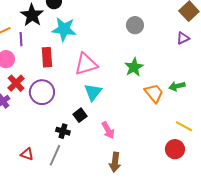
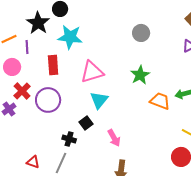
orange trapezoid: (154, 93) -> (160, 101), turned -30

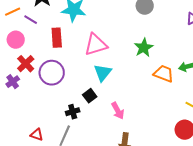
purple line: (27, 47) -> (31, 20), turned -56
black cross: (69, 139) -> (73, 112), turned -32

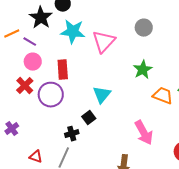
red rectangle: (57, 38) -> (63, 70), moved
pink circle: (16, 40) -> (33, 62), moved
pink triangle: (96, 45) -> (104, 42), moved, turned -30
purple cross: (13, 82) -> (12, 129), moved
pink arrow: (118, 111) -> (144, 133), moved, size x1.4

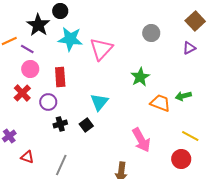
gray circle: (144, 28) -> (151, 33), moved
purple circle: (51, 95) -> (48, 102), size x0.7
black cross: (72, 134) -> (60, 124), moved
red triangle: (36, 157) -> (27, 157), moved

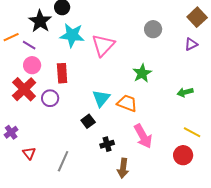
red cross: (22, 93) -> (24, 89), size x1.4
orange trapezoid: (160, 103) -> (127, 103), moved
black cross: (60, 124) -> (107, 144), moved
red triangle: (27, 157) -> (29, 153), turned 32

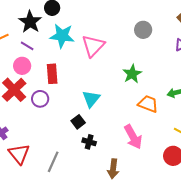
purple line: (29, 45) -> (27, 46), moved
orange trapezoid: (127, 103) -> (148, 104), moved
black cross: (107, 144) -> (89, 142), moved, turned 32
red triangle: (29, 153) -> (19, 154), size x1.6

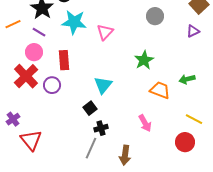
pink triangle: (93, 46) -> (105, 32), size x0.7
pink arrow: (133, 137) -> (145, 123), size x0.7
black cross: (89, 142) -> (101, 128), turned -32
gray line: (53, 162) -> (91, 148), moved

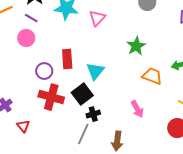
red rectangle: (64, 60) -> (67, 59), moved
red cross: (26, 76) -> (51, 97), moved, turned -30
black square: (90, 108) -> (82, 94), size x1.5
red triangle: (31, 140) -> (23, 126), size x0.6

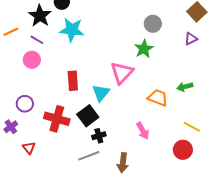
pink triangle: (97, 18) -> (122, 73), moved, size x1.4
green star: (136, 46) -> (144, 49), moved
purple circle: (44, 71) -> (25, 104), moved
gray line: (83, 134) -> (89, 156), turned 45

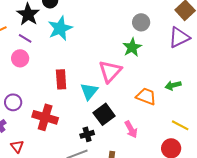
cyan star: (72, 30) -> (60, 28), turned -30
purple triangle: (191, 39) -> (179, 37), size x1.6
black square: (88, 116) -> (104, 114), moved

